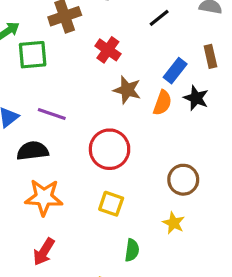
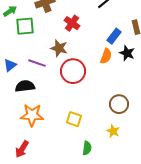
brown star: (127, 90) -> (59, 48), moved
red circle: (110, 149) -> (73, 71), moved
red arrow: (44, 252) -> (22, 149), moved

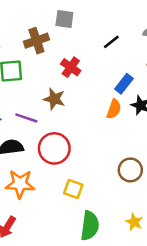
red circle: (73, 71) -> (54, 148), moved
yellow star: (113, 131) -> (134, 222), moved
green semicircle: (87, 148) -> (90, 226), size x1.6

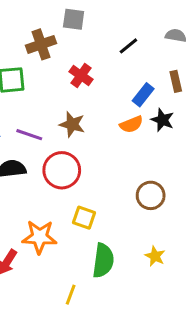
brown star: (54, 99) -> (72, 124), moved
orange semicircle: (114, 109) -> (131, 124), turned 48
orange star: (20, 184) -> (40, 237), moved

